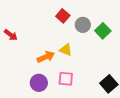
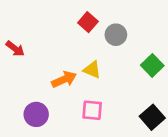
green square: (103, 31) -> (152, 65), moved
purple circle: (39, 83) -> (36, 114), moved

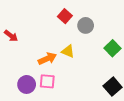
pink square: (92, 110) -> (47, 81), moved

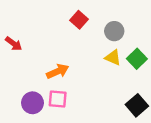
gray circle: (86, 25) -> (114, 31), moved
yellow triangle: (68, 51) -> (113, 58), moved

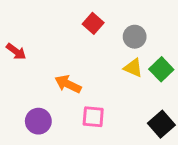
orange arrow: (58, 71) -> (68, 84), turned -130
pink square: (58, 99) -> (93, 117), moved

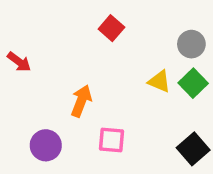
gray circle: (135, 37) -> (191, 44), moved
orange arrow: (68, 84) -> (81, 101), turned 85

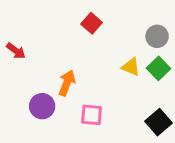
purple circle: (46, 145) -> (42, 106), moved

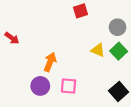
red square: (92, 23) -> (81, 11), moved, turned 32
purple circle: (42, 106) -> (40, 86), moved

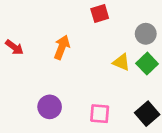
orange arrow: (50, 62) -> (62, 47), moved
pink square: (69, 86) -> (100, 114), moved

